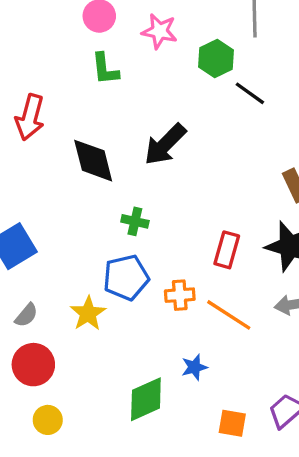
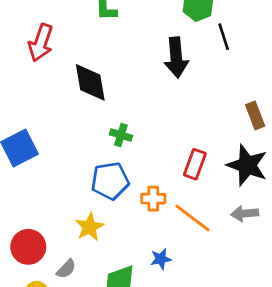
black line: (250, 93) -> (224, 37), turned 32
black arrow: (165, 144) -> (176, 57), moved, turned -54
yellow star: (88, 313) -> (90, 227), moved
gray semicircle: (26, 315) -> (66, 269), moved

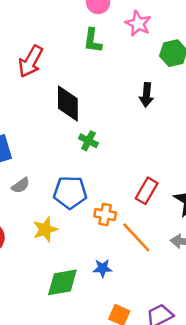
black arrow: (176, 57) -> (147, 95), size x0.7
green cross: (121, 135) -> (88, 141), moved
gray semicircle: (66, 269) -> (21, 185), moved

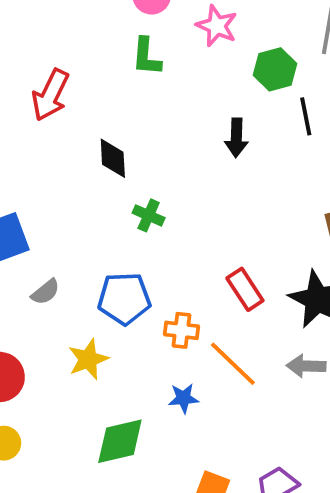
black diamond: (68, 104) -> (113, 158), size x0.7
red rectangle: (147, 191) -> (245, 289), turned -60
blue star: (102, 268) -> (184, 398), moved

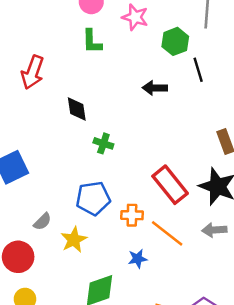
black arrow: (236, 138) -> (155, 88), turned 95
red rectangle: (245, 289) -> (170, 185), size x1.4
gray semicircle: (45, 292) -> (42, 222), moved

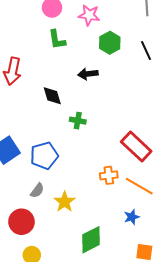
green hexagon: (175, 41) -> (110, 43), moved
black arrow: (155, 88) -> (88, 74), moved
blue pentagon: (93, 198) -> (44, 156), moved
blue star: (138, 259) -> (132, 217), moved

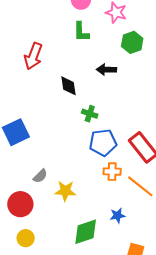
blue pentagon: (44, 156) -> (103, 143), moved
yellow star: (65, 202) -> (65, 191), turned 30
blue star: (132, 217) -> (117, 215), moved

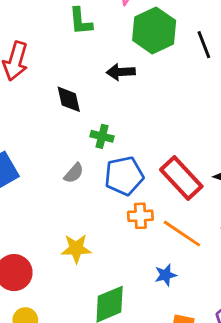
green hexagon: (132, 42) -> (154, 30), size x1.4
gray semicircle: (40, 176) -> (74, 173), moved
blue star: (117, 215) -> (166, 275), moved

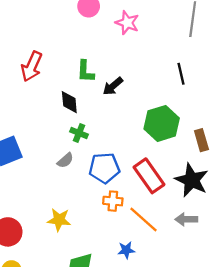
green L-shape: (81, 21) -> (85, 71), moved
green hexagon: (154, 30) -> (162, 123), moved
black arrow: (121, 72) -> (113, 86), turned -45
green cross: (102, 136) -> (79, 133), moved

